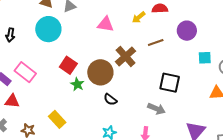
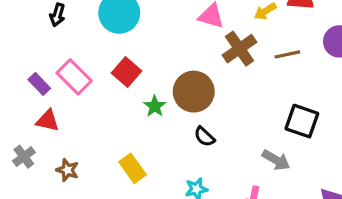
brown cross: (126, 56) -> (240, 49), moved
red square: (68, 65) -> (126, 72), moved
yellow rectangle: (57, 119) -> (132, 168), moved

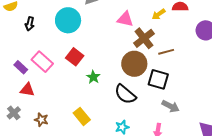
brown line: (287, 54) -> (166, 52), moved
brown circle: (194, 92) -> (134, 64), moved
black square: (302, 121) -> (158, 79), moved
black semicircle: (204, 137) -> (125, 94), size x1.6

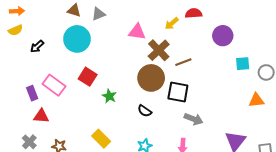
black arrow: (30, 24) -> (37, 46), turned 40
purple rectangle: (21, 67) -> (32, 93), turned 32
black semicircle: (125, 94) -> (145, 111), size x0.6

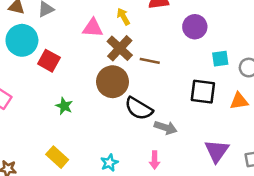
yellow arrow: (172, 23) -> (123, 16), moved, turned 104
brown line: (183, 62) -> (150, 61), turned 35
red square: (88, 77) -> (49, 61), moved
black square: (178, 92) -> (203, 92), moved
black semicircle: (145, 111) -> (139, 108), moved, size x1.6

